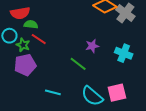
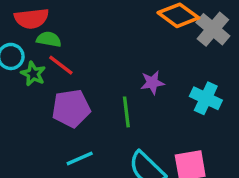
green line: (78, 64) -> (126, 112), turned 42
purple pentagon: (25, 65) -> (71, 108), moved
cyan line: (53, 92) -> (80, 158), turned -42

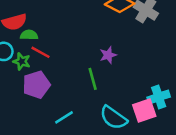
cyan cross: (206, 98) -> (159, 97), moved, turned -35
purple pentagon: (71, 108) -> (36, 85), moved

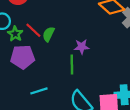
green semicircle: (29, 35) -> (49, 34), moved, turned -80
purple star: (108, 55) -> (82, 47), moved

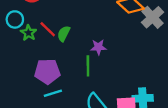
purple pentagon: (23, 57) -> (47, 72), moved

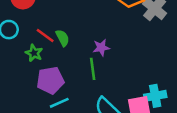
green star: (29, 33) -> (34, 53), moved
green semicircle: (64, 34) -> (63, 38), turned 133

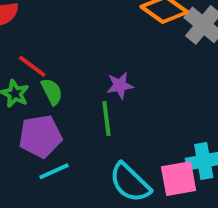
green semicircle: (63, 38) -> (52, 92), moved

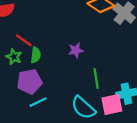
green semicircle: (52, 92) -> (36, 55), turned 35
green line: (106, 119) -> (96, 78), moved

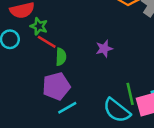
green star: (14, 57) -> (39, 26), moved
green line: (96, 78) -> (130, 94), moved

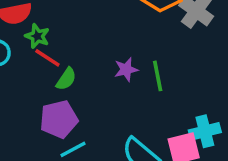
green semicircle: (61, 57) -> (66, 79), turned 30
green line: (130, 94) -> (158, 76), moved

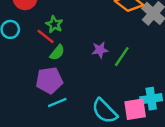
green star: (37, 36) -> (54, 24), moved
green line: (158, 76) -> (122, 57), turned 40

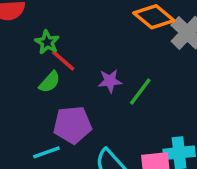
red line: (45, 36) -> (63, 61), moved
purple pentagon: (49, 80) -> (72, 125), moved

